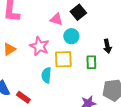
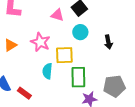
cyan circle: (71, 36) -> (80, 32), moved
green rectangle: (91, 62) -> (78, 77), moved, size x1.5

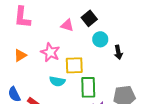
cyan circle: (80, 32) -> (100, 39), moved
cyan semicircle: (47, 71) -> (57, 81), turned -84

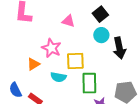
black square: (89, 18) -> (100, 14), moved
black arrow: (118, 52) -> (119, 48), size x1.5
orange triangle: (20, 55) -> (33, 64), moved

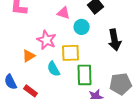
cyan circle: (101, 35) -> (82, 27), moved
cyan semicircle: (58, 77) -> (54, 69), turned 49

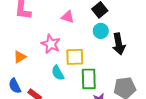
cyan circle: (82, 27) -> (101, 31), moved
orange triangle: (29, 56) -> (20, 57), moved

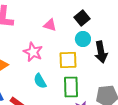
yellow square: (75, 57) -> (68, 60), moved

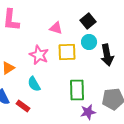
yellow square: (68, 60) -> (67, 52), moved
cyan semicircle: (40, 81) -> (34, 84), moved

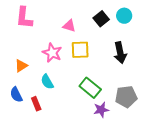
cyan circle: (89, 42) -> (124, 16), moved
green rectangle: (77, 90) -> (90, 88), turned -50
red rectangle: (23, 106) -> (36, 104), turned 32

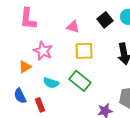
pink star: (52, 53) -> (43, 51), moved
cyan semicircle: (47, 82) -> (51, 83), turned -42
green rectangle: (90, 88) -> (80, 81), moved

